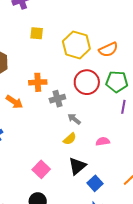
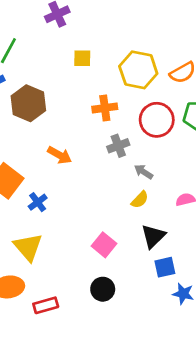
orange cross: (38, 82) -> (105, 108), moved
blue square: (95, 183) -> (165, 267), moved, turned 35

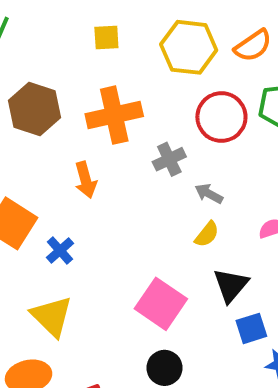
orange cross: (105, 108) -> (114, 115), moved, size x1.5
orange arrow: (59, 155) -> (86, 180), turned 50
pink square: (104, 245) -> (161, 304), size x1.4

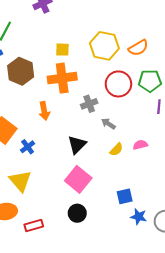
yellow square: (106, 38) -> (62, 50), moved
yellow semicircle: (207, 234) -> (116, 149), moved
black triangle: (231, 285) -> (77, 145), moved

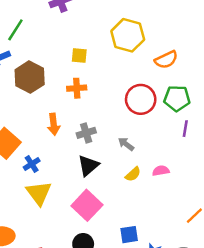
yellow hexagon: (104, 46) -> (128, 35), moved
orange cross: (62, 78) -> (77, 88), size x0.6
gray cross: (89, 104) -> (86, 133), moved
yellow triangle: (20, 181) -> (39, 193), moved
blue square: (125, 196) -> (129, 235), moved

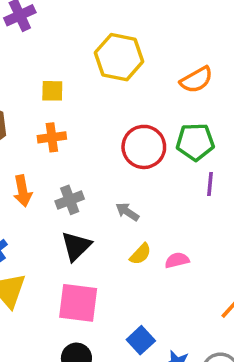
orange semicircle: (166, 60) -> (196, 80), moved
pink semicircle: (161, 171) -> (177, 260), moved
pink square: (87, 205) -> (78, 303), turned -32
blue square: (129, 235) -> (141, 340), turned -30

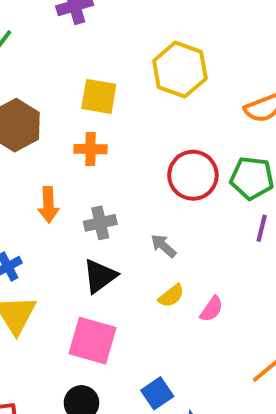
yellow square: (52, 91) -> (99, 96), size x1.4
pink semicircle: (177, 260) -> (212, 309), turned 130

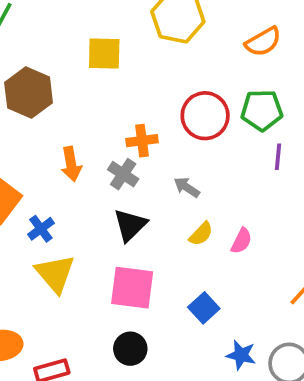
orange cross: (91, 149) -> (142, 141), moved
gray cross: (100, 223) -> (123, 174), turned -36
blue square: (157, 393) -> (204, 308), moved

